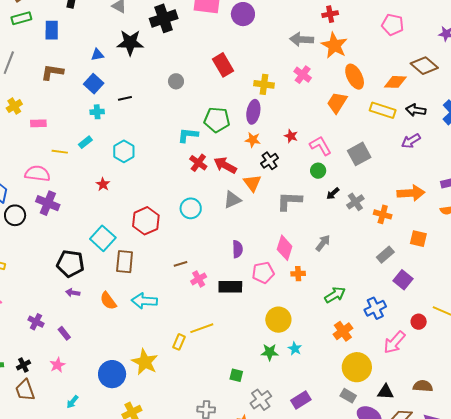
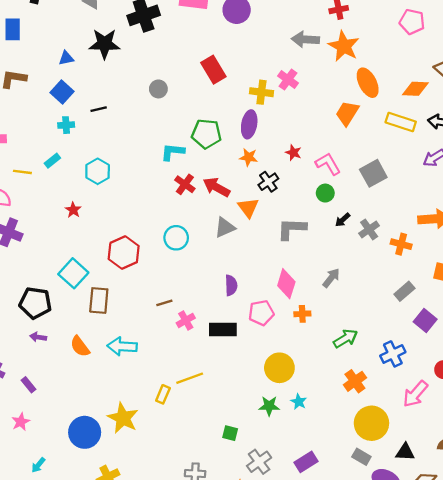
pink cross: (303, 75) -> (288, 80), moved

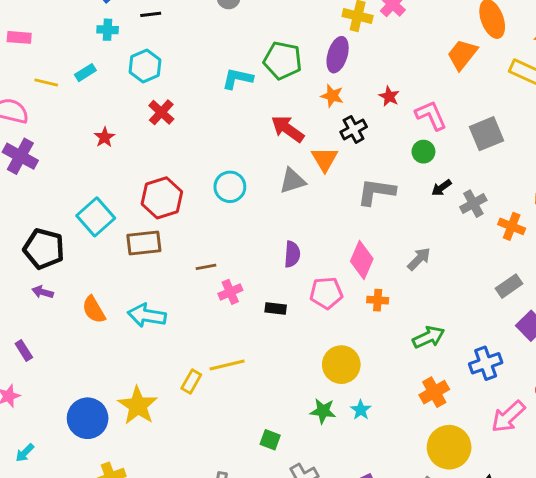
cyan hexagon: (98, 171) -> (145, 66), moved
red cross: (185, 184) -> (161, 112), moved
brown rectangle: (99, 300) -> (144, 243), moved, turned 72
black rectangle: (223, 330) -> (276, 309), size x0.6

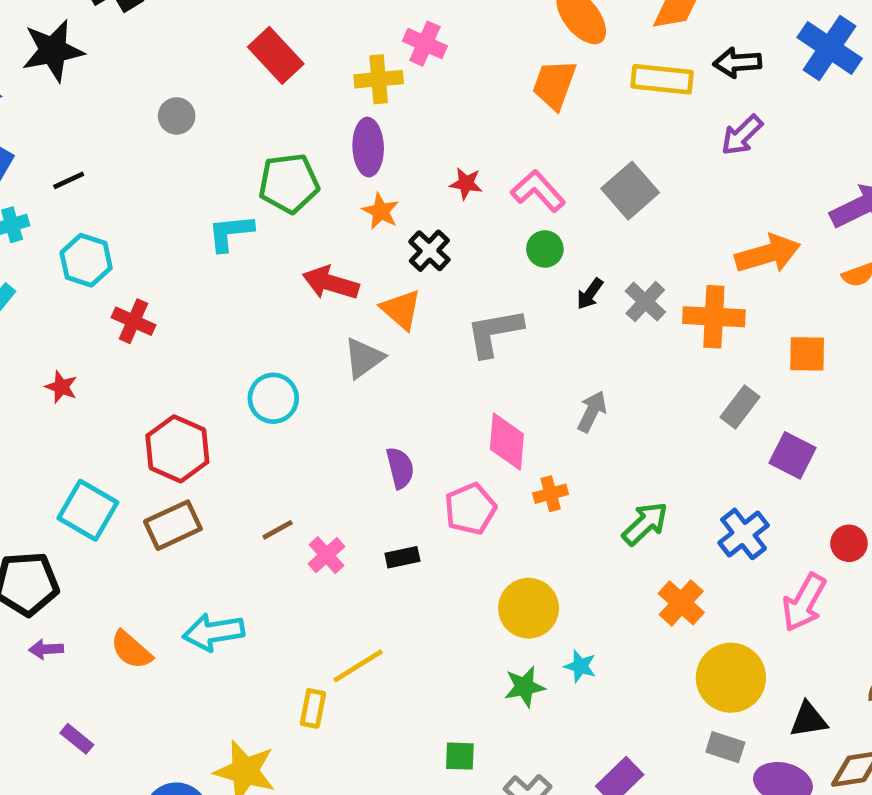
orange star: (332, 96) -> (381, 211), turned 30
orange cross: (512, 226) -> (714, 317), size x1.4
purple rectangle: (24, 351) -> (77, 739), moved

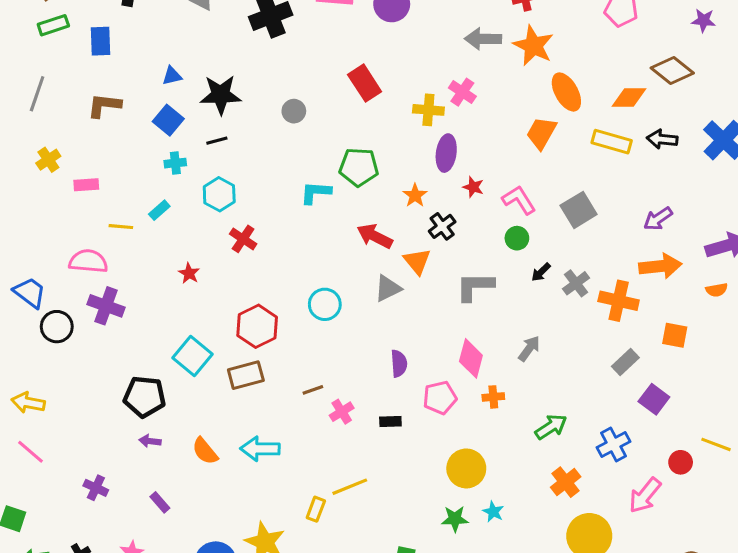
black star: (53, 51) -> (221, 95), moved
purple arrow: (742, 135) -> (658, 219), moved
purple ellipse: (368, 147) -> (446, 153), moved

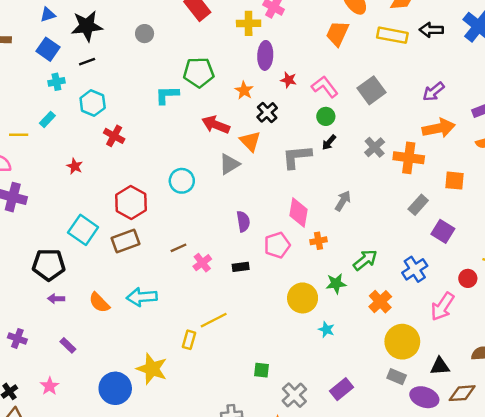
black arrow: (541, 272) -> (329, 142), moved
green star: (455, 519) -> (336, 284), moved

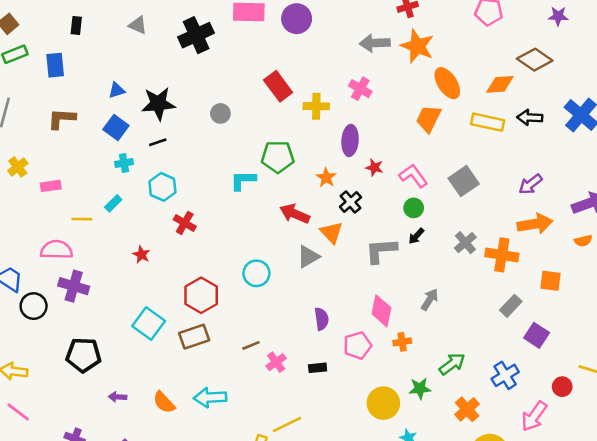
yellow cross: (249, 23) -> (316, 106), moved
black pentagon: (49, 265) -> (83, 355), moved

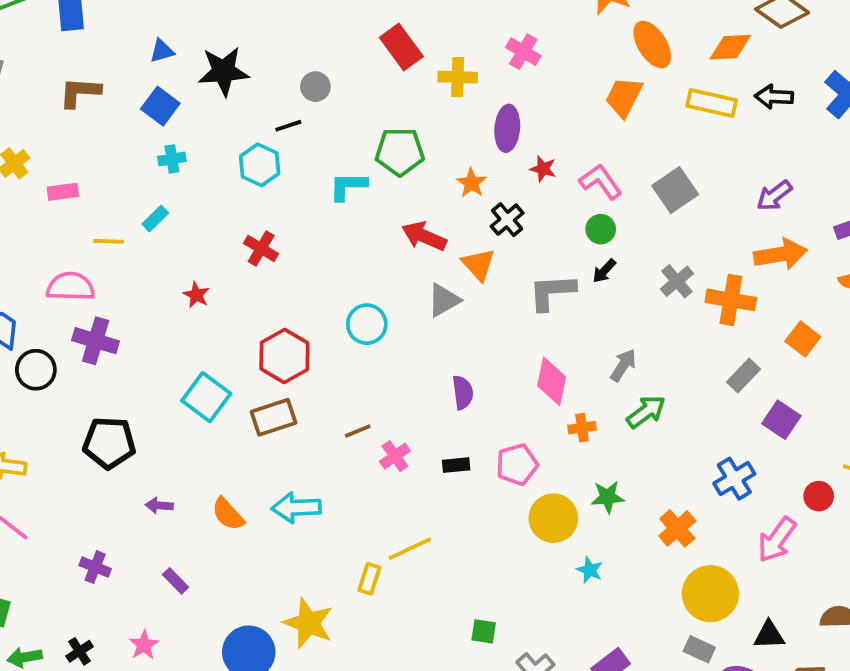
black line: (158, 142) -> (288, 126), moved
cyan hexagon: (162, 187) -> (260, 165), moved
orange square: (551, 281) -> (803, 339), turned 30
pink pentagon: (357, 345) -> (517, 465), moved
green arrow: (452, 364) -> (646, 412), moved

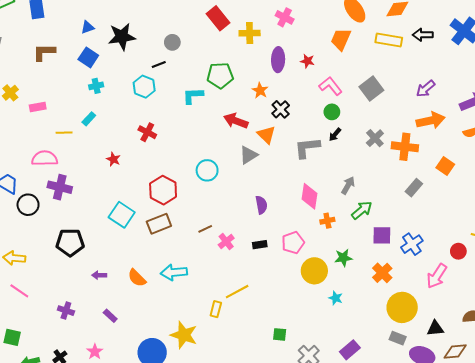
red star: (543, 169) -> (307, 61), moved
purple square: (781, 420) -> (382, 235), moved, turned -30

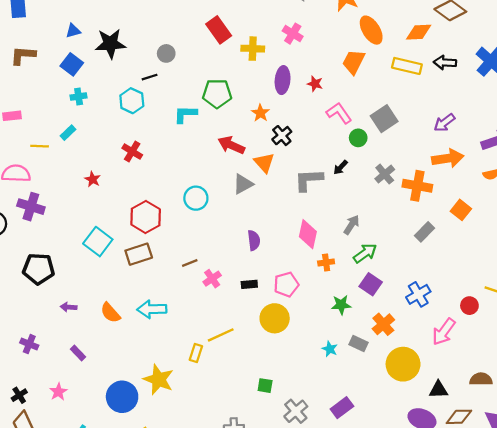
green circle: (332, 112) -> (358, 138), moved
purple square: (382, 235) -> (371, 284), moved, turned 30
yellow circle: (314, 271) -> (275, 318), moved
gray rectangle: (398, 338) -> (359, 344), moved

